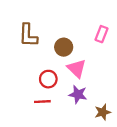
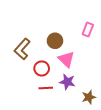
brown L-shape: (28, 35) -> (22, 49), moved, turned 40
red line: (42, 102) -> (46, 88), moved

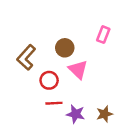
purple star: (67, 82) -> (76, 114), moved

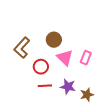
pink rectangle: (103, 35) -> (86, 58), moved
purple star: (76, 114) -> (68, 87), moved

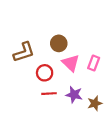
brown L-shape: (22, 48) -> (24, 52), turned -150

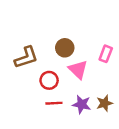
pink rectangle: (94, 63) -> (106, 54), moved
brown star: (95, 103) -> (105, 103), moved

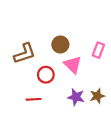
red line: (54, 103) -> (34, 99), moved

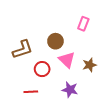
pink rectangle: (98, 50) -> (83, 24), moved
brown star: (97, 96) -> (89, 65), moved

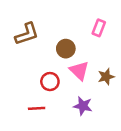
brown L-shape: (23, 49) -> (27, 34), moved

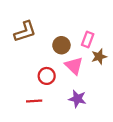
pink rectangle: (99, 28) -> (88, 40), moved
brown star: (106, 77) -> (99, 57), moved

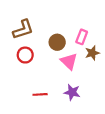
red circle: (47, 76) -> (25, 55), moved
red line: (34, 101) -> (40, 94), moved

